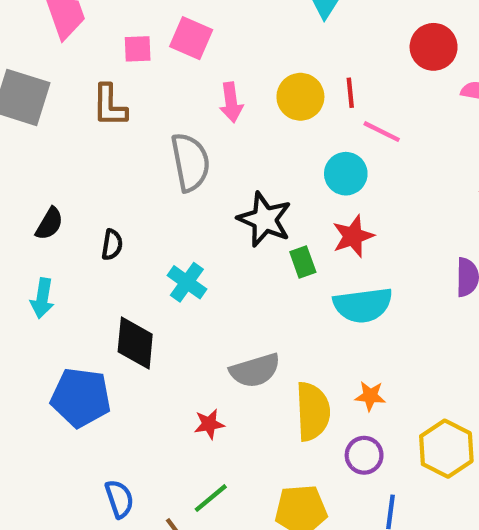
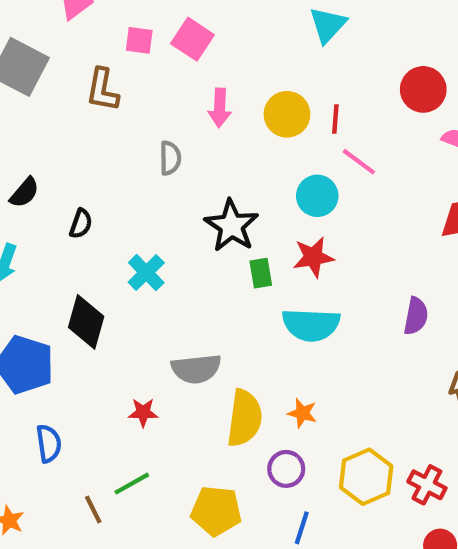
gray semicircle: (190, 162) -> (170, 158), size x0.6
blue semicircle: (119, 499) -> (49, 443), moved

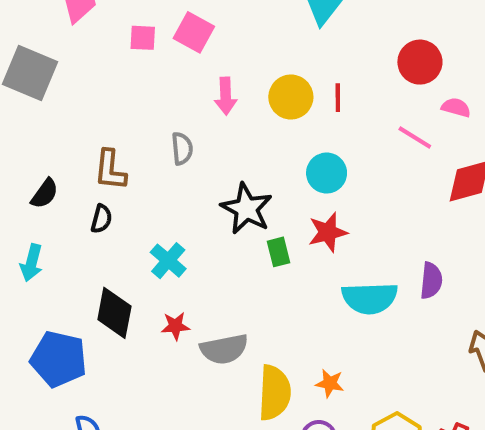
brown L-shape: (102, 90) -> (110, 170), moved
pink line: (359, 162) -> (415, 138), moved
cyan semicircle: (311, 325) -> (370, 298), moved
red star: (143, 412) -> (175, 326), moved

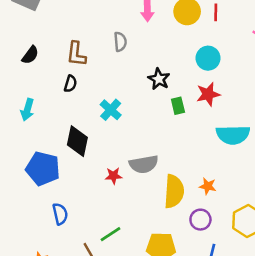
black semicircle: (45, 194) -> (30, 55), moved
black star: (246, 209) -> (159, 79), size x0.7
red star: (175, 326) -> (114, 176), moved

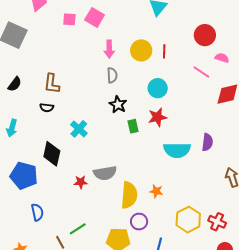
gray semicircle: (120, 42) -> (112, 75), moved
black semicircle: (70, 84) -> (47, 108), turned 80
purple circle: (200, 220) -> (139, 222), moved

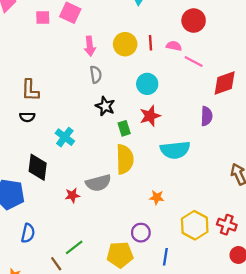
pink semicircle: (222, 58) -> (174, 46), moved
purple semicircle: (207, 142) -> (207, 116), moved
yellow semicircle: (129, 195) -> (125, 159), moved
blue semicircle: (37, 212) -> (28, 233), turned 30

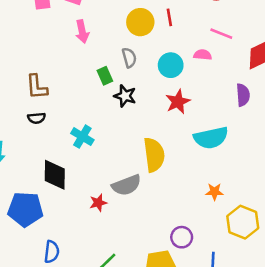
pink arrow: (90, 46) -> (82, 32), moved
pink semicircle: (174, 46) -> (203, 55), moved
gray semicircle: (96, 75) -> (129, 58), moved
green rectangle: (124, 128) -> (105, 76), moved
orange star: (157, 197) -> (214, 192), moved

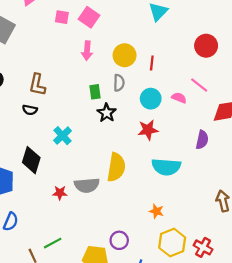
red line: (169, 17) -> (152, 63), moved
yellow circle: (140, 22) -> (125, 55), moved

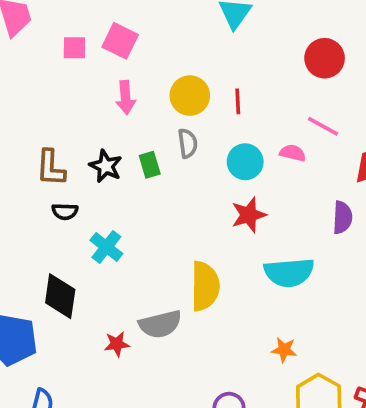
black semicircle: (30, 110) -> (65, 211), moved
black star: (107, 113) -> (106, 166), moved

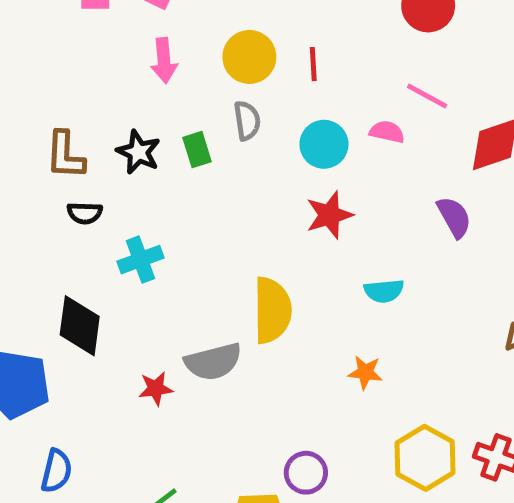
purple semicircle: (342, 217) -> (454, 217), turned -32
cyan cross: (106, 247) -> (140, 260), turned 32
cyan semicircle: (289, 272) -> (384, 291), size x0.6
orange star: (284, 350) -> (365, 372), moved

